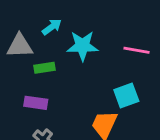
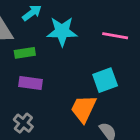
purple rectangle: (36, 103) -> (31, 83), moved

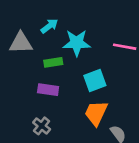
green rectangle: (25, 53) -> (53, 62), moved
cyan square: (105, 80) -> (95, 80), moved

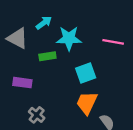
gray triangle: (21, 43) -> (17, 38), turned 30
purple rectangle: (48, 90) -> (22, 83), moved

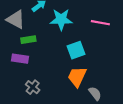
green rectangle: (47, 56) -> (28, 40), moved

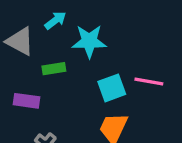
pink line: (100, 23) -> (149, 81), moved
green rectangle: (28, 40) -> (54, 69), moved

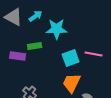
gray triangle: (20, 41) -> (14, 17), moved
purple rectangle: (26, 101) -> (18, 56), moved

